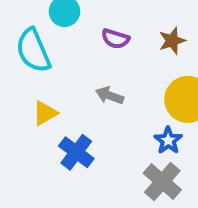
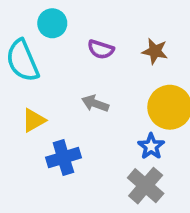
brown star: (172, 41) -> (155, 51), turned 30
blue cross: (76, 152) -> (63, 158), turned 36

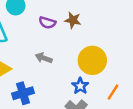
brown star: (155, 51) -> (73, 20), moved

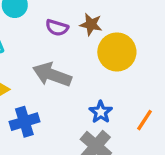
gray arrow: (44, 58) -> (52, 75), size x1.6
yellow circle: (92, 60) -> (117, 52), moved

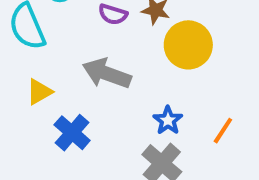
blue cross: (24, 122) -> (72, 133), turned -32

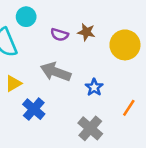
yellow circle: (188, 45) -> (125, 45), moved
blue star: (168, 120) -> (94, 87), moved

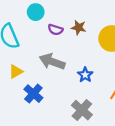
cyan circle: (26, 17) -> (36, 12), moved

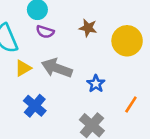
purple semicircle: (55, 30) -> (45, 32), moved
yellow triangle: (16, 72) -> (23, 68), moved

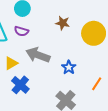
purple semicircle: (45, 32) -> (21, 31), moved
yellow triangle: (23, 68) -> (11, 63), moved

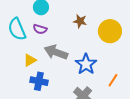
blue star: (69, 67) -> (86, 64), size x1.5
blue cross: (20, 85) -> (39, 81), turned -30

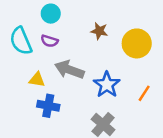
yellow triangle: (30, 60) -> (37, 80), turned 40
orange line: (113, 80) -> (144, 93), moved

